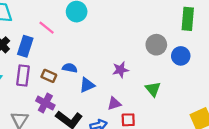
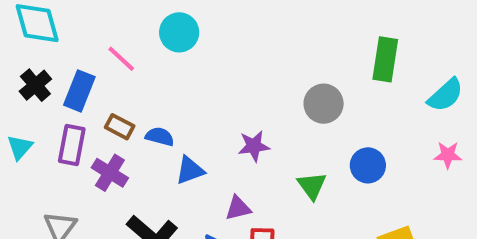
blue circle: (181, 56) -> (368, 165), moved
brown rectangle: (49, 76) -> (120, 127), moved
purple cross: (45, 103) -> (110, 173), moved

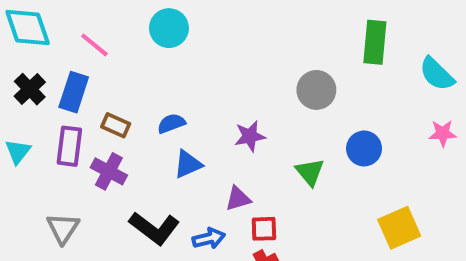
pink line: (121, 59) -> (94, 45), moved
cyan semicircle: (446, 95) -> (437, 74), turned 90
blue semicircle: (160, 136) -> (171, 123), moved, turned -32

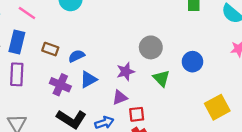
gray circle: (316, 90) -> (151, 47), moved
brown rectangle: (116, 125) -> (50, 49), moved
purple star: (250, 136) -> (126, 72), moved
purple cross: (109, 171) -> (60, 85), moved

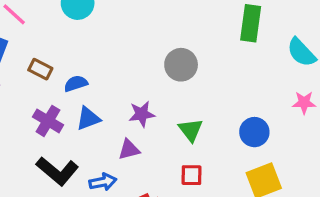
gray circle: (151, 47) -> (181, 65), moved
blue circle: (192, 62) -> (254, 132), moved
red square: (137, 114) -> (192, 175), moved

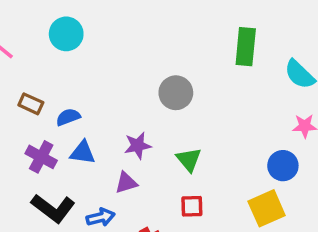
blue triangle: (88, 118) -> (83, 153), turned 32
blue circle: (254, 132) -> (283, 166), moved

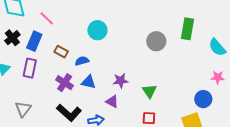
cyan circle: (66, 34) -> (97, 30), moved
gray circle: (176, 93) -> (156, 41), moved
purple triangle: (126, 183) -> (112, 101), turned 40

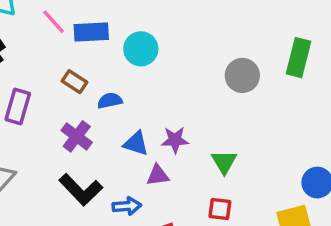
blue rectangle: (34, 41) -> (91, 32), moved, turned 60
blue triangle: (89, 82) -> (136, 143), moved
purple triangle: (112, 101) -> (158, 175), turned -40

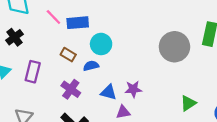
cyan circle: (141, 49) -> (101, 44), moved
gray circle: (242, 75) -> (174, 47), size x1.4
green triangle: (224, 162) -> (188, 103), moved, turned 30

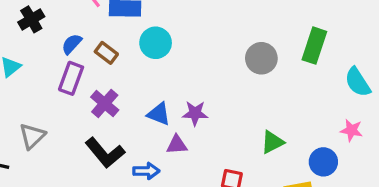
gray circle: (174, 47) -> (261, 58), size x0.7
blue semicircle: (91, 66) -> (72, 44), moved, turned -40
purple rectangle: (33, 72) -> (71, 78), moved

